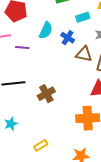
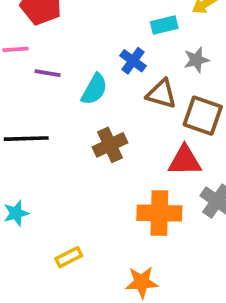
cyan semicircle: (46, 30) -> (94, 89), moved
brown cross: (46, 94) -> (110, 145), moved

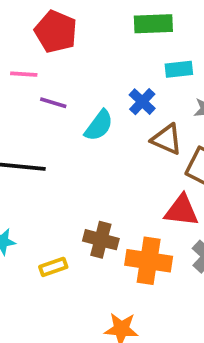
brown cross: (110, 145) -> (101, 240), moved, turned 32
yellow rectangle: (69, 257) -> (53, 267), moved

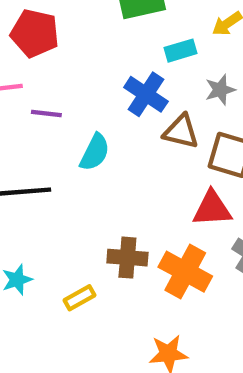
blue cross: (142, 102) -> (146, 94), size x1.4
cyan semicircle: (99, 125) -> (95, 152), moved
orange cross: (149, 261) -> (185, 272), turned 30

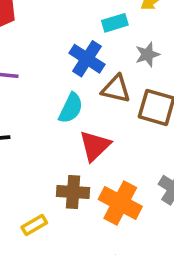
cyan semicircle: (95, 152) -> (71, 108), moved
red triangle: (212, 209) -> (95, 146), moved, turned -40

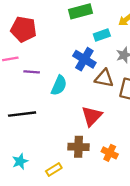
cyan semicircle: (71, 108) -> (59, 85), moved
orange cross: (120, 203) -> (110, 153), size x0.6

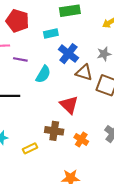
cyan rectangle: (102, 35) -> (51, 34), moved
red triangle: (92, 116) -> (69, 105), turned -36

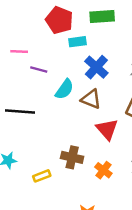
red pentagon: (18, 21) -> (59, 20), moved
brown triangle: (84, 73) -> (91, 99), moved
red triangle: (69, 105) -> (107, 129), moved

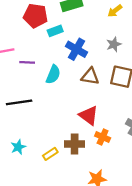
brown triangle: (91, 99) -> (90, 76), moved
red triangle: (107, 129) -> (89, 115), moved
brown cross: (72, 157) -> (75, 144), moved

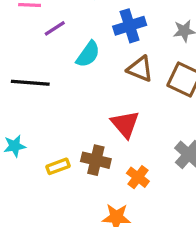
blue cross: (77, 49) -> (130, 26), turned 30
purple line: (27, 62) -> (55, 28), turned -48
orange cross: (103, 137) -> (138, 177), moved

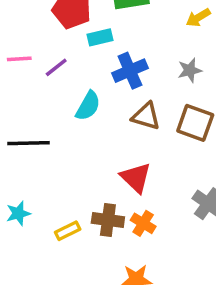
purple line: (55, 28) -> (56, 67), moved
orange cross: (138, 177) -> (143, 223), moved

